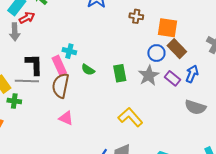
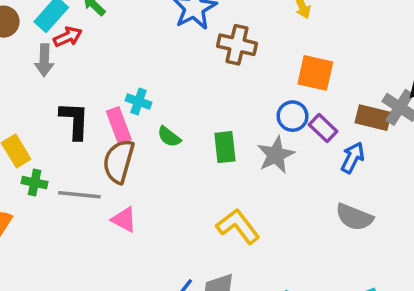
brown cross: (136, 16) -> (237, 45), moved, size x1.5
brown rectangle: (177, 49) -> (373, 118), moved, turned -36
purple rectangle: (173, 78) -> (323, 128), moved
gray line: (27, 81) -> (79, 195), moved

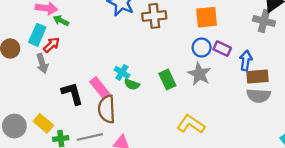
cyan cross: (139, 102) -> (122, 72), moved, turned 32
brown rectangle: (373, 118) -> (258, 77), moved

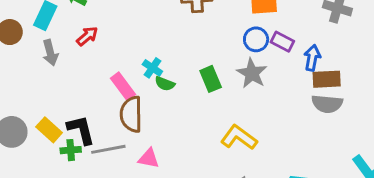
red arrow: (52, 45) -> (87, 36), moved
black L-shape: (72, 93) -> (81, 130), moved

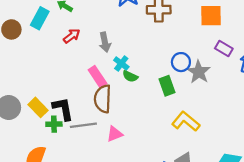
blue circle: (256, 39) -> (181, 62), moved
gray arrow: (50, 53) -> (105, 42), moved
green rectangle: (211, 79) -> (167, 86), moved
pink triangle: (149, 158) -> (115, 134), turned -36

